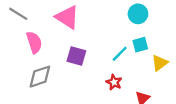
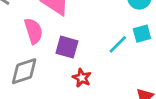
pink semicircle: (34, 42) -> (33, 31), moved
red star: (114, 82) -> (82, 78), moved

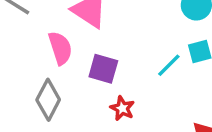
gray diamond: (24, 71) -> (48, 100), turned -44

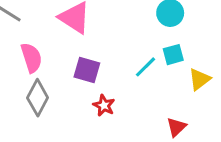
pink semicircle: (60, 48) -> (31, 58), moved

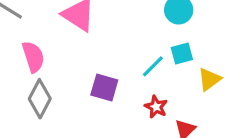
purple square: (87, 70) -> (104, 87), moved
red star: (104, 105) -> (156, 107), moved

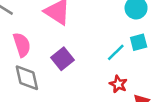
purple square: (104, 87) -> (62, 59), moved, turned 35
gray diamond: (40, 99) -> (27, 78), turned -40

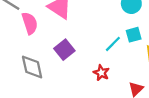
pink semicircle: (22, 45) -> (30, 23), moved
red star: (118, 84) -> (101, 73), moved

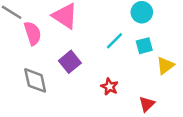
cyan line: (113, 44) -> (115, 41), moved

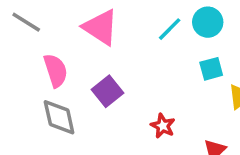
pink semicircle: (33, 33) -> (56, 71), moved
cyan line: (115, 41) -> (170, 29), moved

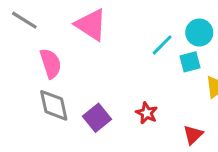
cyan circle: (208, 22) -> (199, 33), moved
cyan line: (170, 29) -> (162, 45), moved
purple square: (107, 91) -> (97, 118), moved

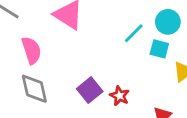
cyan square: (190, 62) -> (159, 49), turned 30
purple square: (97, 118) -> (90, 90), moved

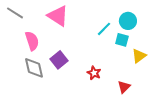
purple square: (90, 90) -> (59, 60), moved

